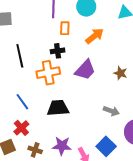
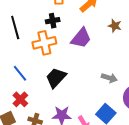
brown star: (120, 73) -> (115, 26), moved
black trapezoid: (58, 108) -> (56, 78), turned -40

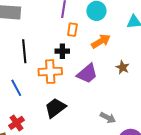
blue line: (20, 73) -> (16, 88), moved

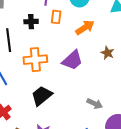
black cross: (62, 51) -> (31, 22), moved

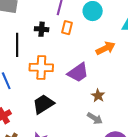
orange arrow: (85, 27) -> (106, 48), moved
brown star: (107, 53) -> (98, 96), moved

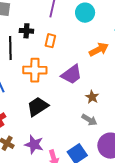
orange rectangle: (67, 28) -> (50, 41), moved
black cross: (42, 29) -> (26, 31), moved

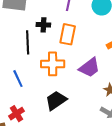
orange rectangle: (50, 41) -> (68, 34), size x1.5

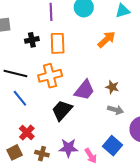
black line: (28, 42) -> (15, 74), moved, turned -60
purple trapezoid: (89, 68) -> (84, 90), moved

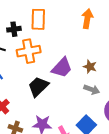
orange arrow: (106, 39) -> (87, 19), turned -42
black cross: (32, 40) -> (14, 29), moved

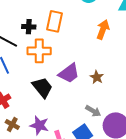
black trapezoid: (38, 87) -> (42, 87), turned 85
gray arrow: (92, 90) -> (93, 111), moved

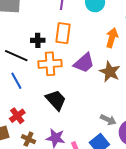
purple trapezoid: (69, 73) -> (84, 63), moved
brown star: (97, 77) -> (110, 72), moved, size x1.5

